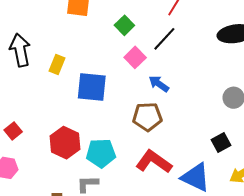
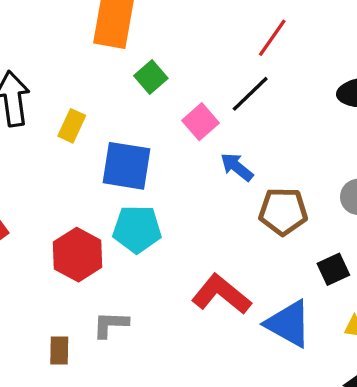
green square: (124, 25) -> (151, 77), moved
brown pentagon: (147, 117) -> (283, 211), moved
cyan pentagon: (101, 153) -> (137, 229), moved

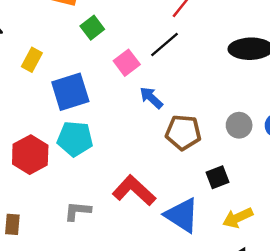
blue square: (127, 166) -> (70, 92), turned -30
gray L-shape: (111, 324) -> (78, 211), moved

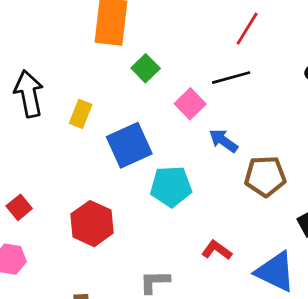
black line: (164, 45) -> (231, 78), turned 32
cyan pentagon: (75, 139) -> (171, 186), moved
red L-shape: (134, 191) -> (217, 250), size x0.6

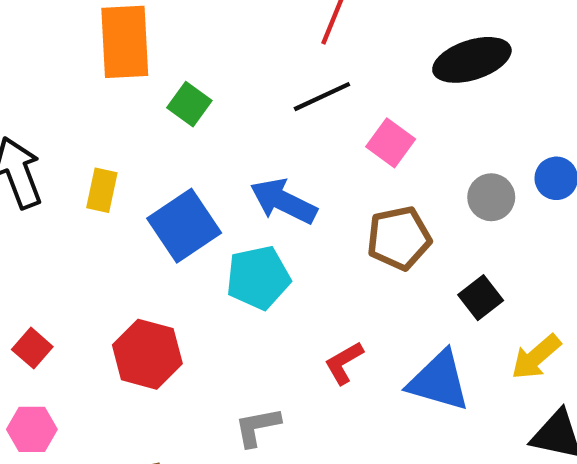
pink square: (190, 104) -> (391, 143), moved
blue arrow: (223, 141) -> (283, 201), moved, size x1.4
red L-shape: (217, 250) -> (344, 363), turned -56

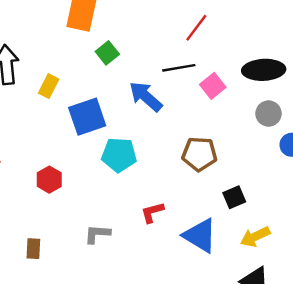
pink square: (391, 143) -> (213, 86), moved
gray circle: (491, 197) -> (268, 114), moved
blue arrow: (283, 201) -> (146, 97), moved
red hexagon: (147, 354) -> (49, 180), size x0.7

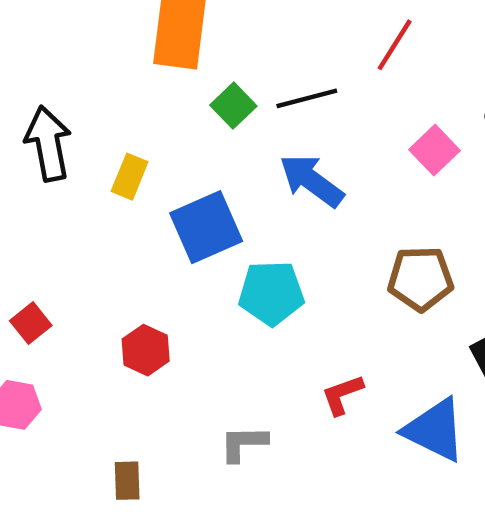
black line: (179, 68) -> (307, 98), moved

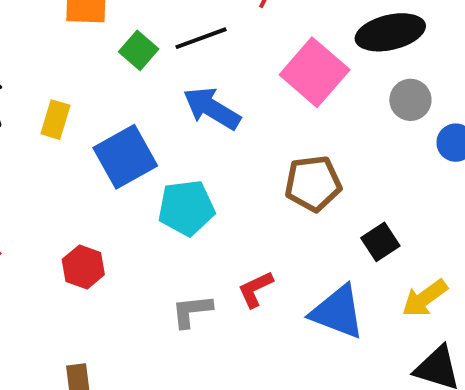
pink square: (434, 150) -> (315, 72), size x1.6
gray L-shape: (243, 443) -> (192, 311), moved

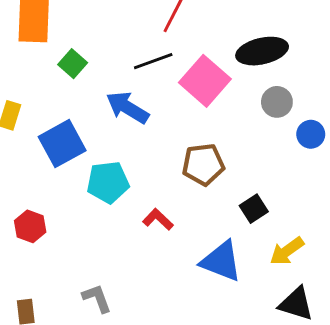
black line: (201, 38) -> (153, 61), moved
red L-shape: (255, 289) -> (158, 219), moved, turned 68
gray L-shape: (192, 311) -> (97, 298), moved, turned 76

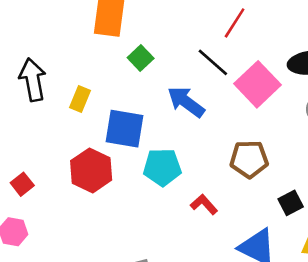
black line: (153, 61) -> (213, 62), turned 56
blue square: (62, 144) -> (125, 129), turned 33
red hexagon: (30, 226) -> (91, 170), moved, size x1.5

